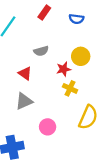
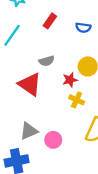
red triangle: (25, 73) -> (30, 84), size x1.6
gray triangle: (24, 101) -> (29, 131), moved

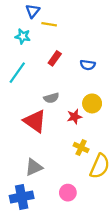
yellow cross: (77, 100) -> (81, 147), moved
pink circle: (53, 140) -> (68, 193), moved

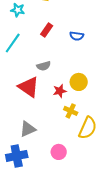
yellow circle: (92, 103) -> (79, 82), moved
red star: (74, 117) -> (60, 91), moved

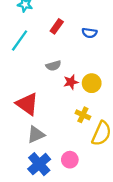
red triangle: (29, 87) -> (27, 104), moved
red star: (60, 91) -> (71, 82), moved
blue cross: (17, 156) -> (39, 164), moved, turned -30

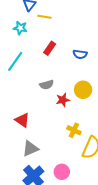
yellow circle: (92, 83) -> (83, 90), moved
red triangle: (27, 104) -> (22, 120), size x0.7

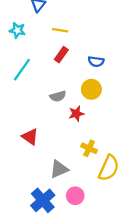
yellow line: (45, 17) -> (60, 30), moved
cyan star: (20, 28) -> (17, 30), moved
yellow circle: (83, 90) -> (91, 89), moved
gray triangle: (30, 149) -> (59, 169), moved

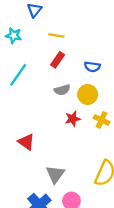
gray semicircle: (58, 96) -> (62, 90), moved
yellow cross: (89, 148) -> (102, 120), moved
gray triangle: (59, 169) -> (55, 174), turned -30

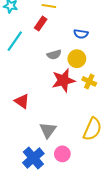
red rectangle: (58, 60) -> (41, 24), moved
red star: (73, 119) -> (63, 80), size x1.6

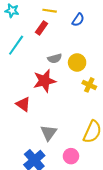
blue semicircle: (81, 34) -> (78, 20), moved, turned -64
red star: (63, 80) -> (45, 81), moved
pink circle: (62, 154) -> (71, 156), moved

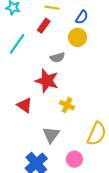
yellow circle: (77, 63) -> (78, 37), moved
red star: (45, 81) -> (47, 81), turned 30
yellow cross: (89, 85) -> (67, 105), moved

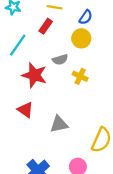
red star: (47, 81) -> (34, 75), moved
yellow cross: (67, 105) -> (80, 76), moved
gray triangle: (51, 135) -> (59, 124), moved, turned 42

